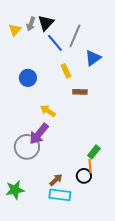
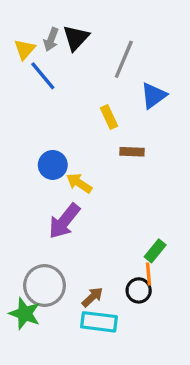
blue line: (55, 43) -> (43, 76), moved
blue circle: (28, 78) -> (53, 165), moved
gray circle: (27, 147) -> (45, 286), moved
green star: (15, 190) -> (25, 314), turned 30

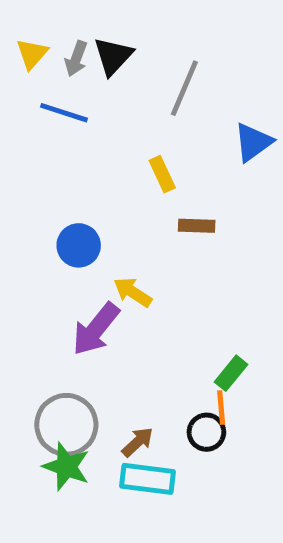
yellow triangle: (25, 49) -> (32, 54), moved
blue line: (43, 76) -> (64, 113), turned -32
blue triangle: (153, 96) -> (253, 142), moved
yellow arrow: (79, 183) -> (133, 292), moved
green star: (25, 314) -> (66, 467), moved

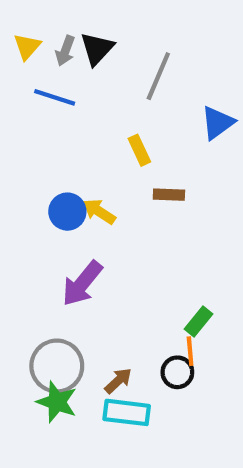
yellow arrow: (133, 292) -> (99, 212), moved

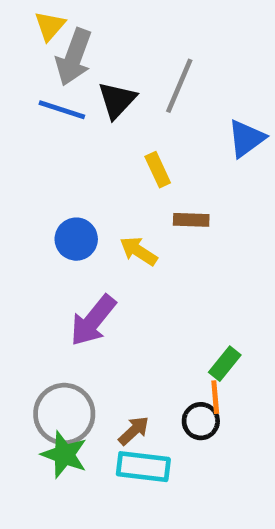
yellow triangle: (27, 47) -> (50, 26), moved
black triangle: (97, 49) -> (117, 100), moved
gray arrow: (65, 51) -> (74, 57), size x1.6
yellow arrow: (99, 212) -> (139, 251), moved

